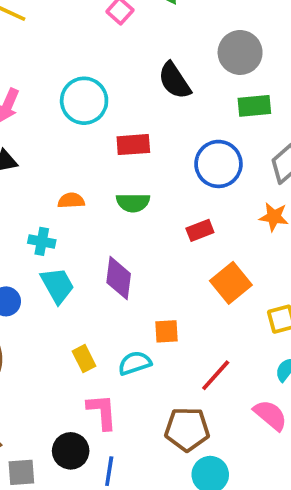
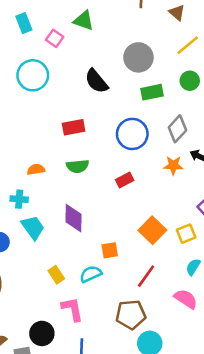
cyan circle: (84, 101) -> (33, 75), moved
orange square: (231, 283) -> (152, 230), moved
black circle: (71, 451) -> (42, 333), moved

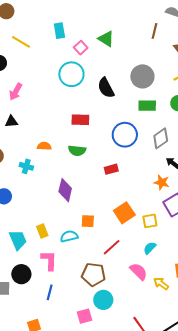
cyan circle: (33, 75) -> (71, 74), moved
orange star: (173, 165) -> (162, 182), moved
cyan trapezoid: (33, 227) -> (18, 240), moved

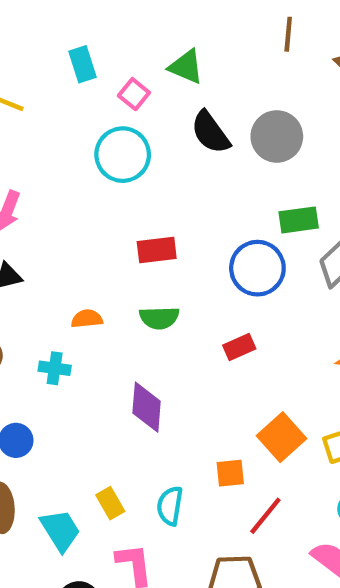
black semicircle: (106, 88) -> (210, 132), moved
green rectangle: (147, 106) -> (299, 220), moved
orange square: (88, 221) -> (230, 473), moved
cyan semicircle: (69, 236) -> (170, 506), turned -60

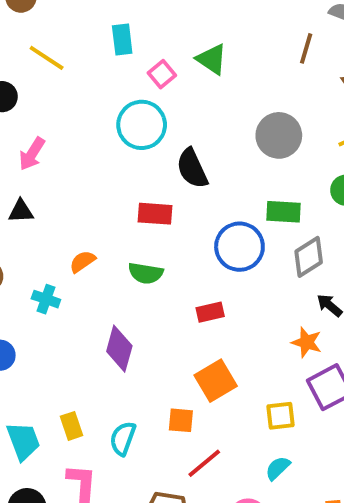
black semicircle: (210, 132) -> (192, 168), moved
orange semicircle: (87, 319) -> (82, 262), turned -40
orange square: (281, 437) -> (216, 381), moved

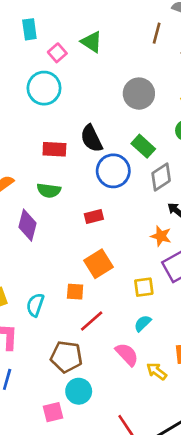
black semicircle: (192, 168) -> (91, 138), moved
green rectangle: (284, 212) -> (143, 146), turned 40
purple diamond: (119, 349) -> (27, 225), moved

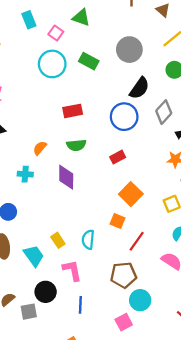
black semicircle: (91, 138) -> (139, 88), moved, turned -105
green rectangle: (143, 146) -> (89, 61), moved
orange square: (75, 292) -> (117, 221), turned 32

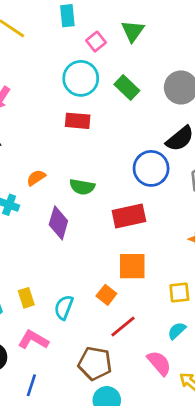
green triangle: (81, 17) -> (133, 31), turned 30
red rectangle: (73, 111) -> (78, 121), moved
red rectangle: (118, 157) -> (129, 216), size x1.6
orange square: (131, 194) -> (132, 266), turned 30
pink L-shape: (72, 270) -> (33, 340), turned -65

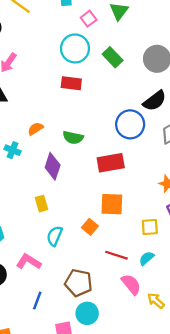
yellow rectangle: (26, 298) -> (41, 204), moved
red line: (123, 326) -> (116, 255), moved, turned 55
blue line: (31, 385) -> (37, 300), moved

